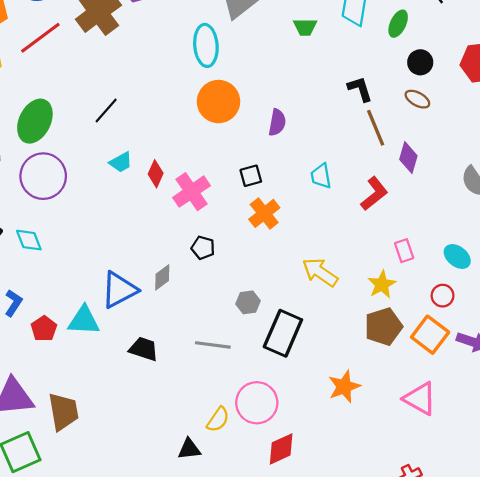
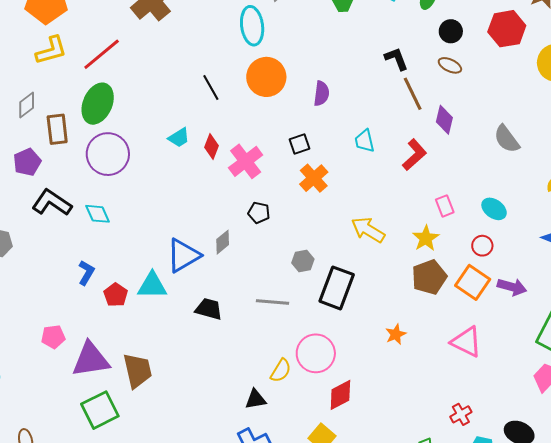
red line: (40, 38) -> (102, 54), moved
black line: (106, 110) -> (211, 87), moved, turned -68
orange star: (344, 387) -> (396, 334), size x0.7

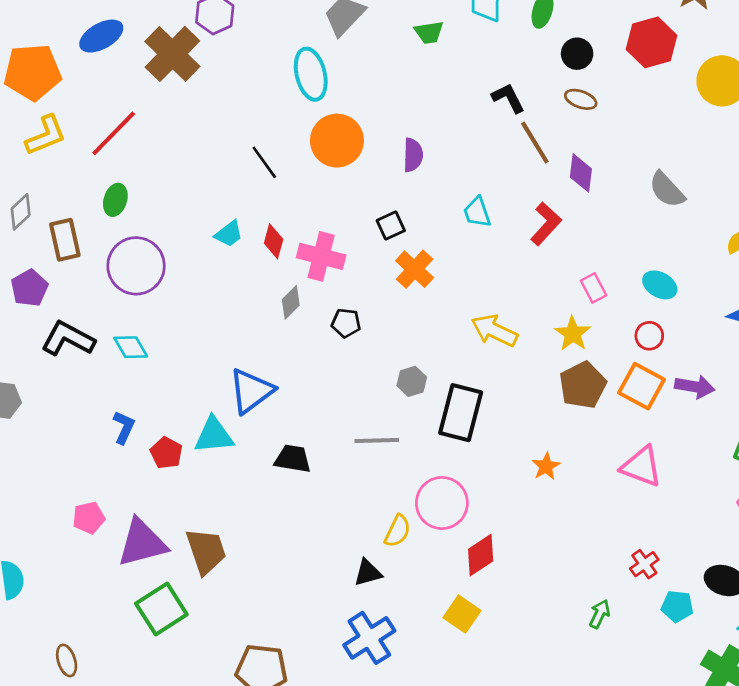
green ellipse: (98, 104) -> (115, 200), size x0.6
pink cross: (246, 161) -> (321, 256), turned -32
gray diamond: (223, 242) -> (291, 302), moved

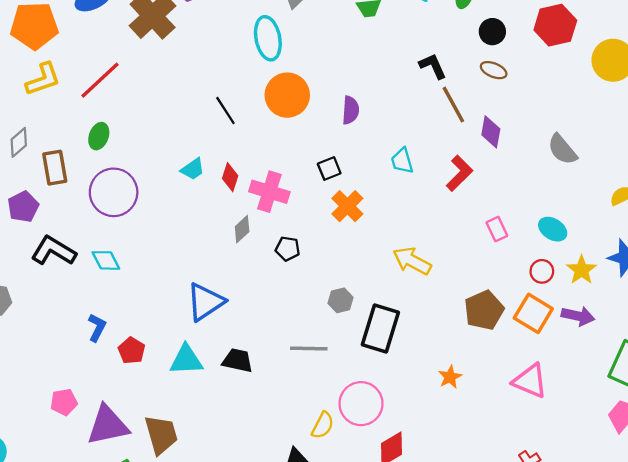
yellow star: (573, 334) -> (582, 270), moved
cyan triangle: (214, 435) -> (186, 360), moved

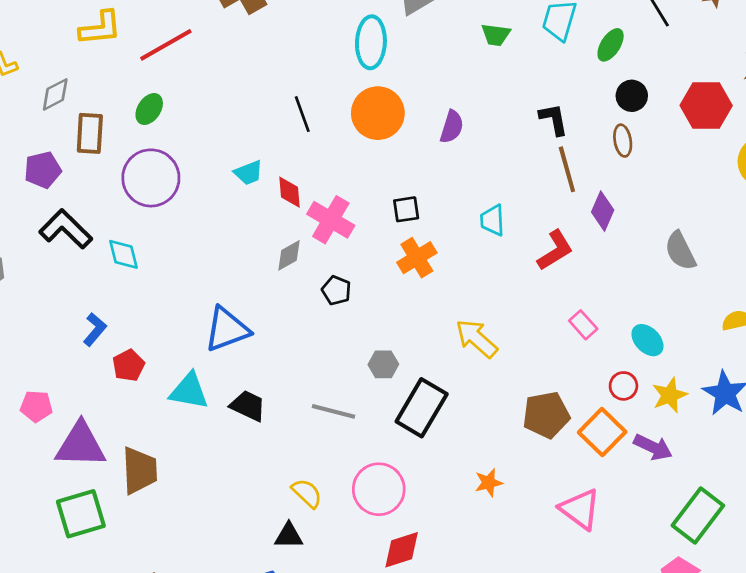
brown ellipse: (494, 70) -> (623, 141), turned 45
purple semicircle: (351, 110) -> (452, 127), moved
red diamond: (230, 177) -> (289, 192), turned -36
pink rectangle: (497, 229) -> (583, 325), turned -30
yellow semicircle: (323, 425) -> (307, 493), moved, turned -88

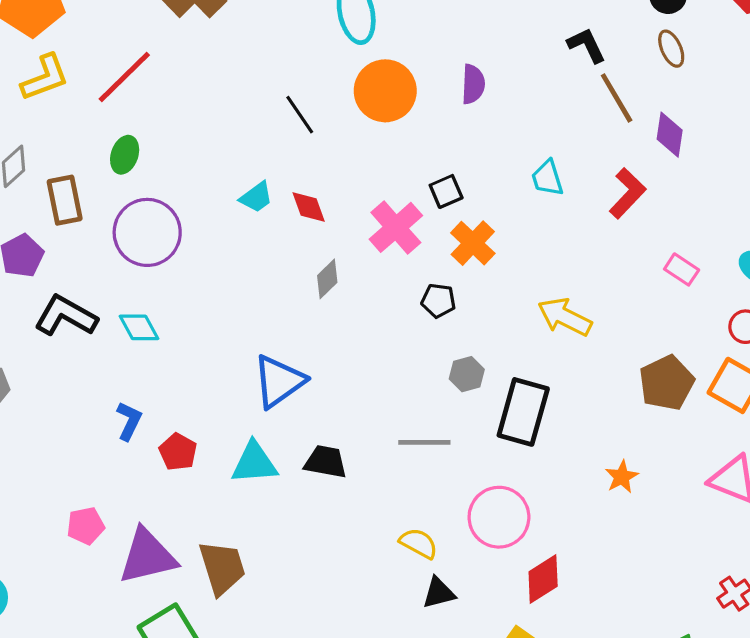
pink cross: (331, 220) -> (396, 227), moved, turned 33
black pentagon: (336, 290) -> (438, 301), moved
black triangle: (289, 536) -> (439, 593), moved

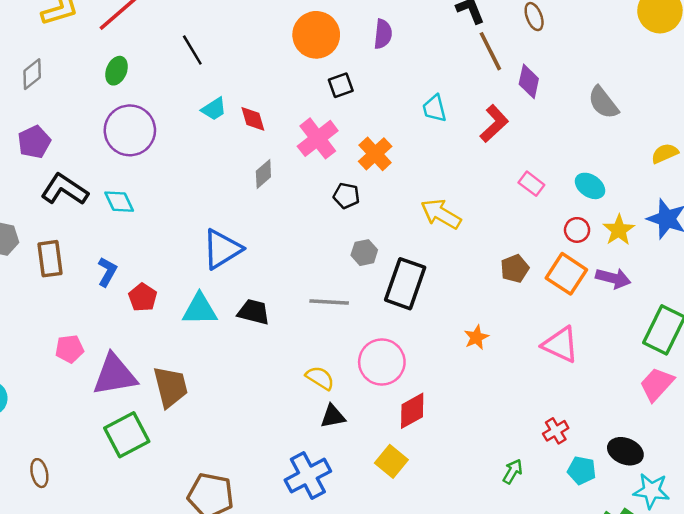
black line: (300, 115) -> (192, 50), moved
black square: (446, 191) -> (341, 85), moved
brown rectangle: (65, 200) -> (50, 259), moved
brown pentagon: (667, 383) -> (515, 269), size x0.7

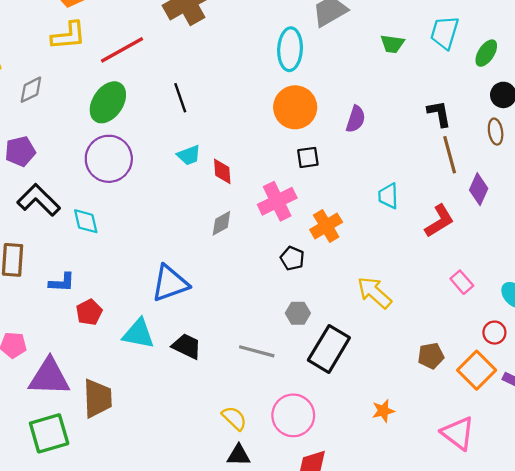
green ellipse: (116, 71) -> (108, 102), size x1.6
blue L-shape: (107, 272) -> (62, 282), turned 52

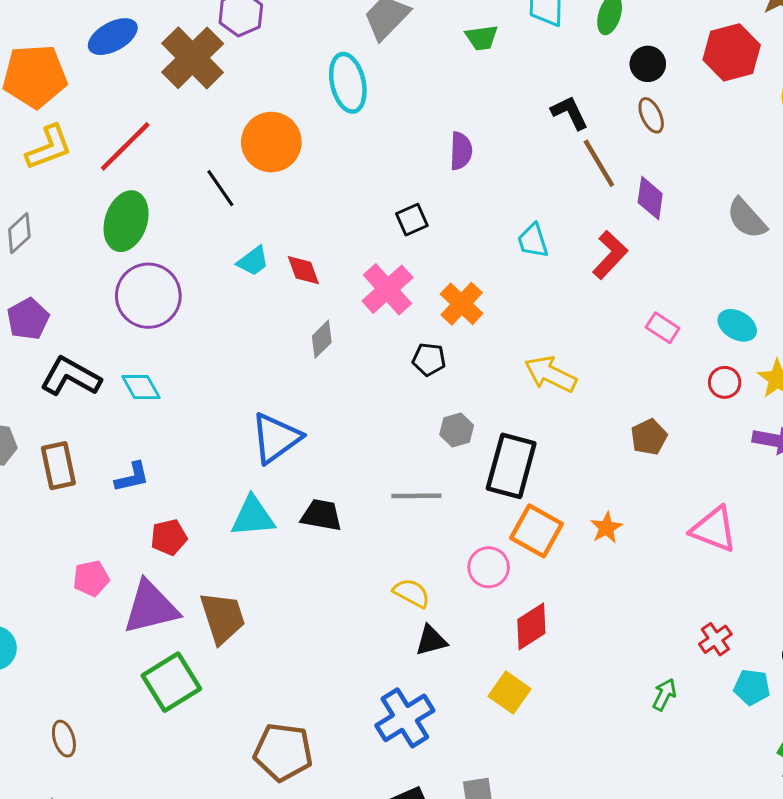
orange circle: (295, 107) -> (271, 142), moved
red pentagon: (89, 312) -> (169, 537), moved, turned 30
orange square: (477, 370) -> (537, 531), moved
pink circle: (293, 415) -> (489, 567), size x0.7

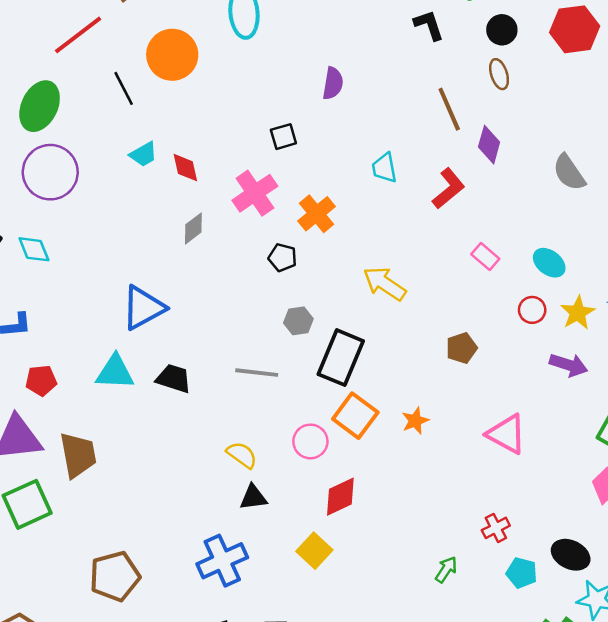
black L-shape: (570, 113) -> (429, 25), moved
red line: (125, 146) -> (78, 35), moved
brown pentagon: (283, 752) -> (115, 576), turned -30

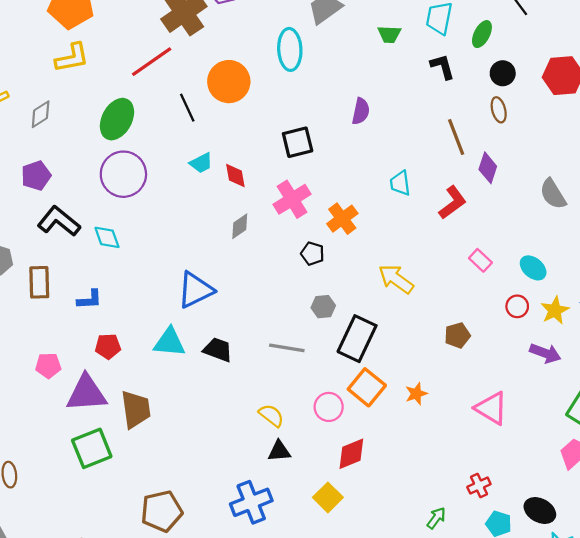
black square: (283, 137) -> (298, 142), moved, size x1.4

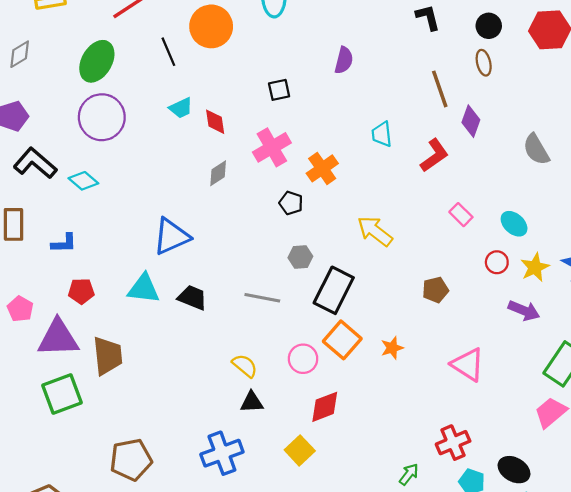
black square: (298, 142) -> (279, 90), size x0.7
cyan diamond: (107, 237) -> (83, 181), turned -32
pink pentagon: (48, 366) -> (20, 309), turned 30
red cross: (479, 486) -> (453, 443), size x1.4

